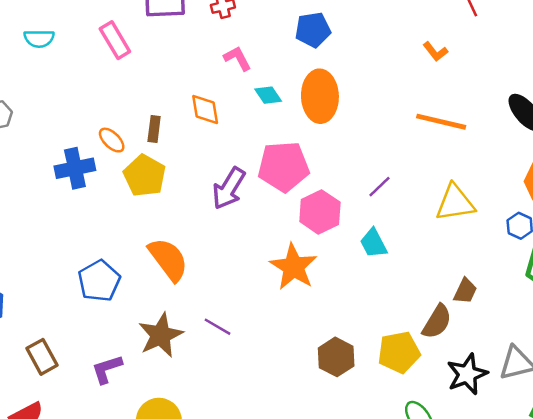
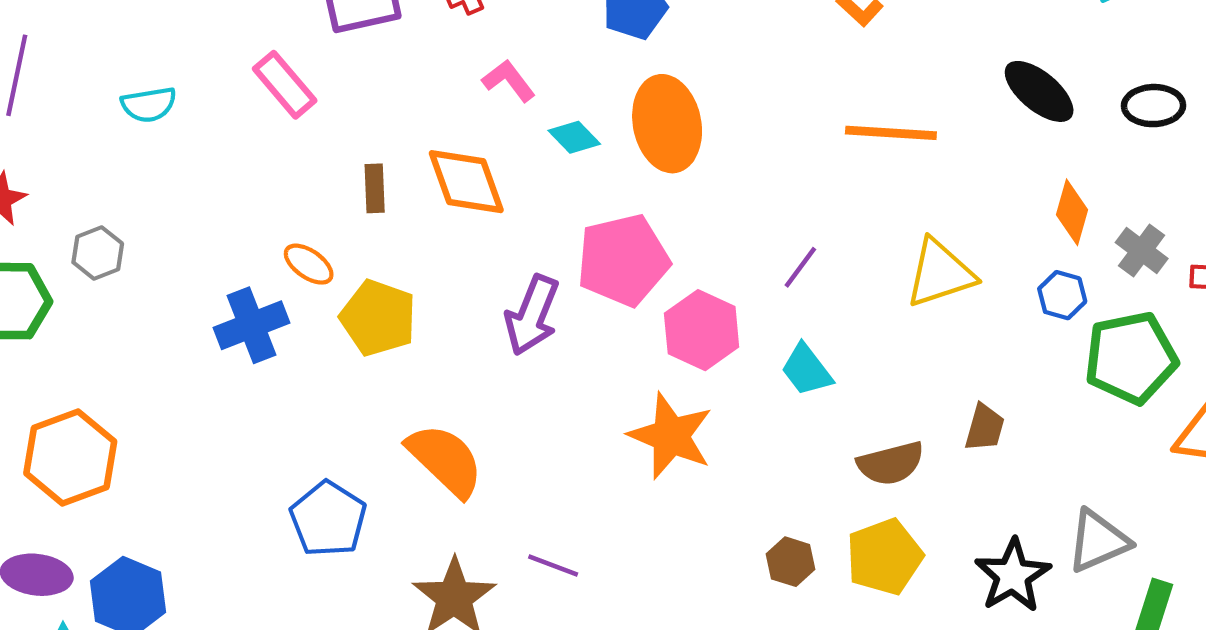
orange diamond: (205, 109) -> (466, 182), size x1.4
brown rectangle: (154, 129) -> (375, 188), moved
brown semicircle: (437, 322) -> (891, 463), moved, turned 54
brown hexagon: (336, 357) -> (790, 562), moved, size x0.7

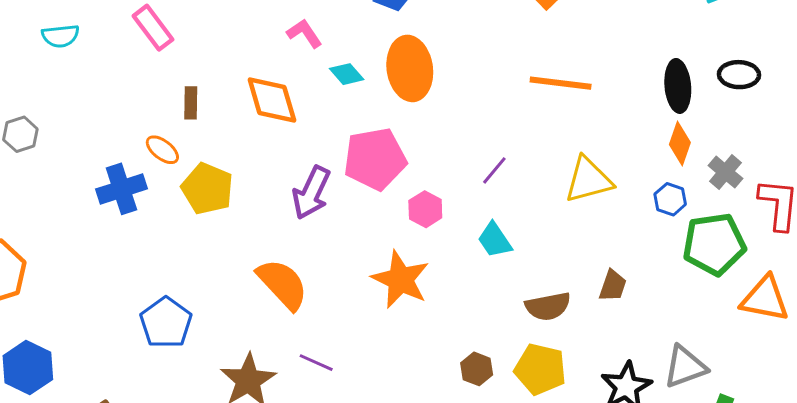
black ellipse: (1039, 91) -> (678, 86), moved, turned 42
brown rectangle: (375, 188) -> (191, 103), moved
pink hexagon: (702, 330) -> (425, 209), size x0.7
orange semicircle: (445, 460) -> (282, 284), moved
yellow pentagon: (884, 557) -> (540, 369), turned 30

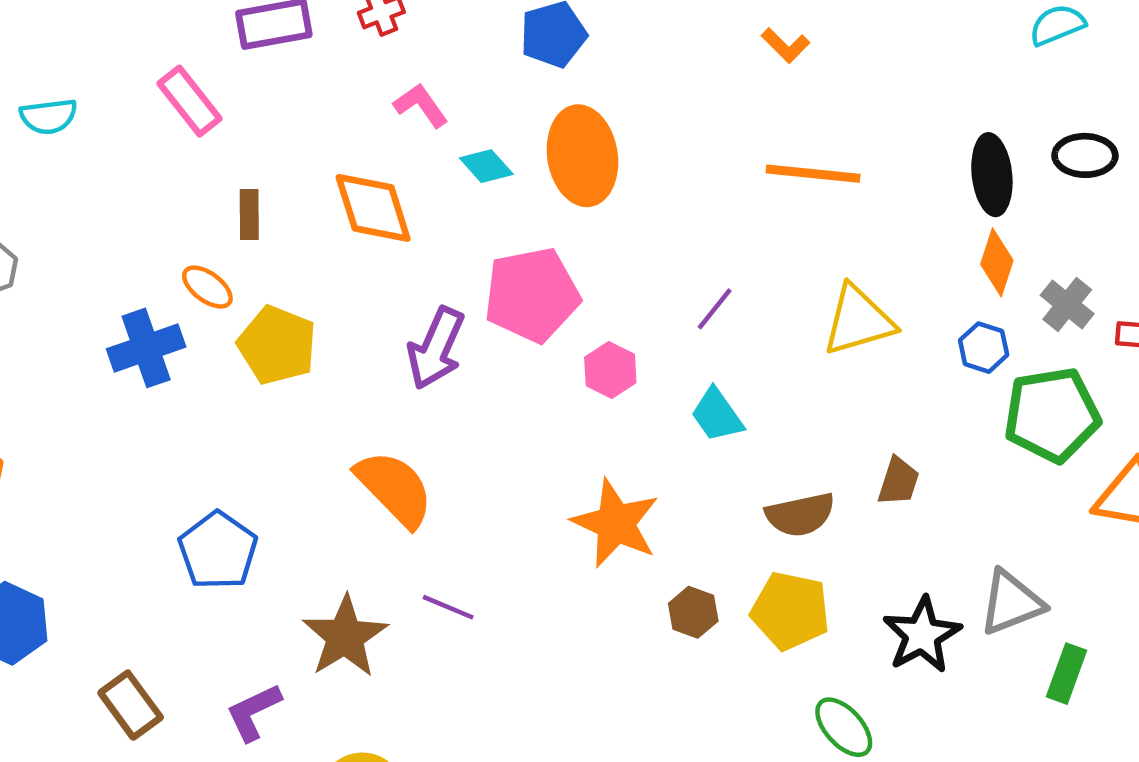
orange star: (400, 280) -> (616, 523), moved

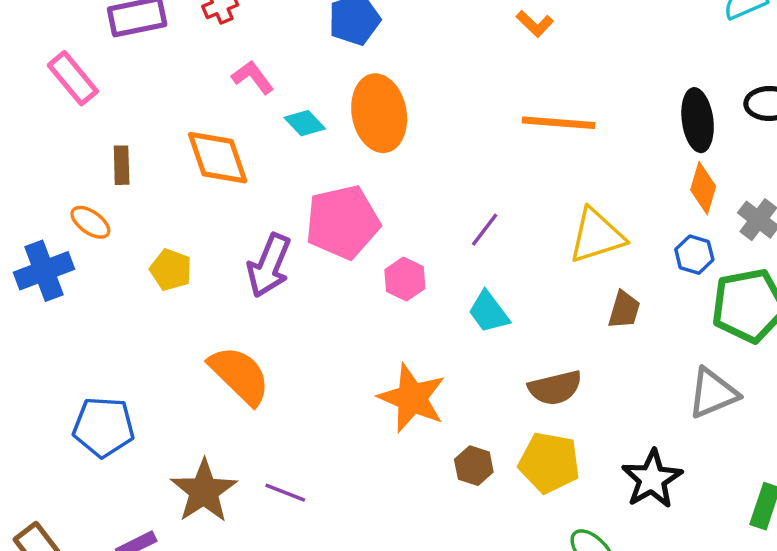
yellow pentagon: (277, 345) -> (171, 270), moved, size x0.7
brown trapezoid: (899, 481) -> (624, 310), moved
blue pentagon: (218, 551) -> (104, 427), turned -30
gray triangle: (1011, 603) -> (713, 393), moved
purple line: (448, 607) -> (285, 493), moved

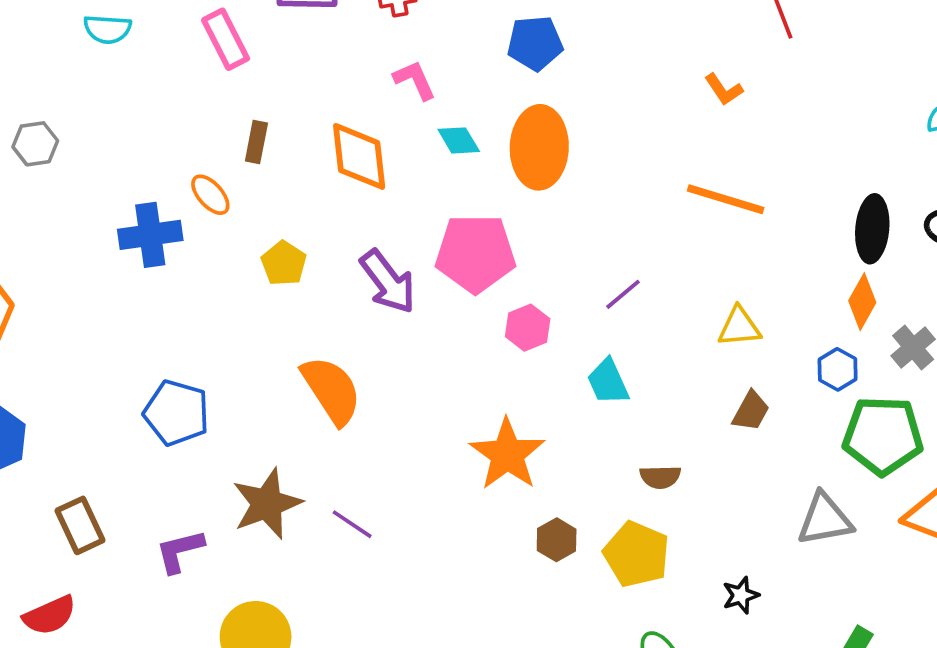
yellow triangle: (597, 236) -> (739, 327), size x0.7
purple arrow: (269, 265) -> (388, 282), turned -72
brown semicircle: (555, 388) -> (660, 477), size x0.7
black star: (652, 479) -> (741, 595), size x0.6

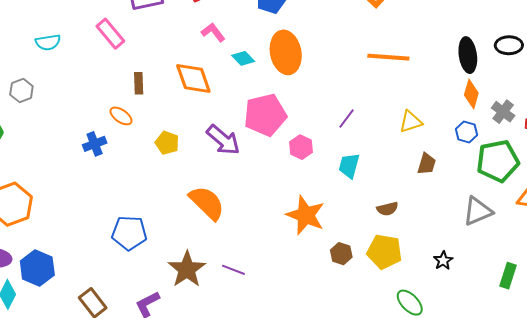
gray hexagon: (35, 144) -> (21, 91), moved
blue cross: (150, 235) -> (95, 144), size x0.7
cyan trapezoid: (608, 382) -> (349, 166), turned 52

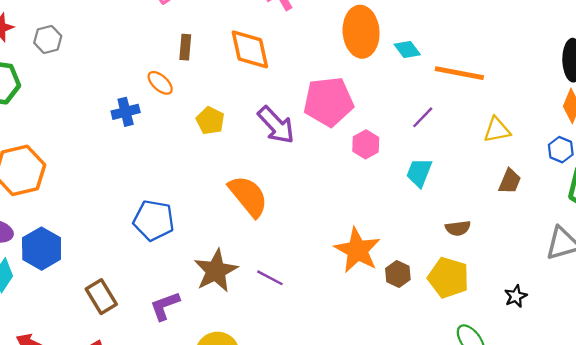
orange line: (388, 57) -> (459, 73), moved
cyan diamond: (243, 58) -> (407, 50), moved
orange star: (306, 215) -> (357, 250), moved

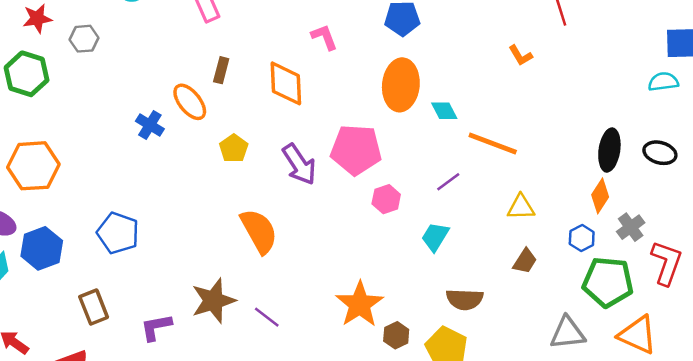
orange ellipse: (160, 83) -> (190, 102), size x1.4
blue cross: (126, 112) -> (150, 125), turned 36
blue pentagon: (154, 220) -> (118, 233), moved
brown semicircle: (458, 228) -> (465, 299), size x1.4

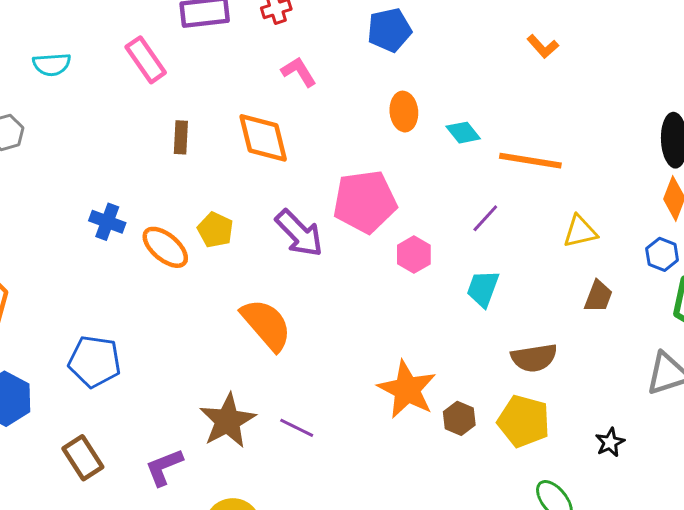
orange ellipse: (401, 85) -> (404, 112), size x0.6
orange ellipse: (190, 102) -> (165, 247), moved

